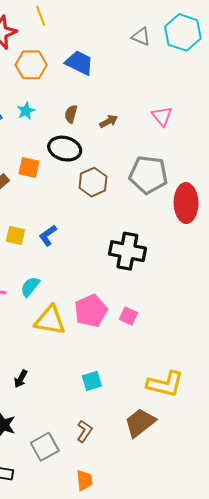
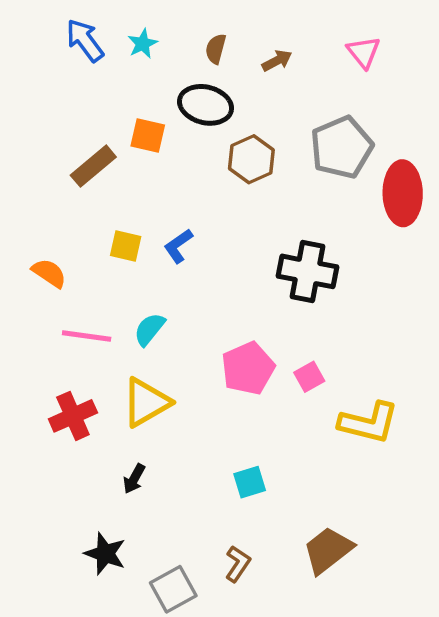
gray pentagon: (148, 175) -> (341, 147), turned -30
pink square: (128, 316) -> (309, 377), turned 36
yellow triangle: (50, 320) -> (146, 402), moved, turned -40
yellow L-shape: (165, 384) -> (369, 423), moved

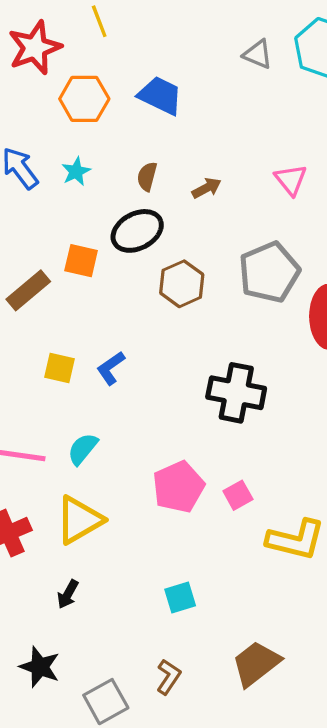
black ellipse: (206, 105) -> (137, 231), turned -42

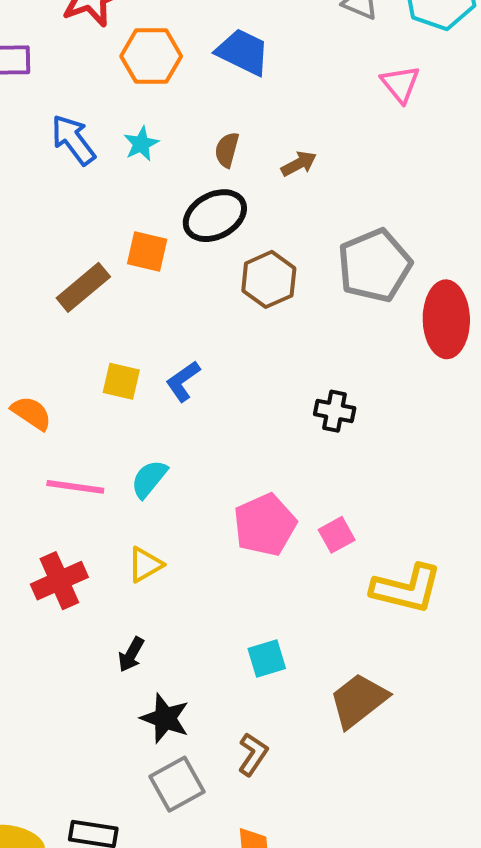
pink triangle: (291, 180) -> (400, 84), moved
black cross: (236, 393) -> (335, 411), size x0.6
yellow triangle: (79, 520) -> (145, 565), size x0.6
brown trapezoid: (256, 664) -> (359, 700), moved
black star: (40, 667) -> (165, 718), moved

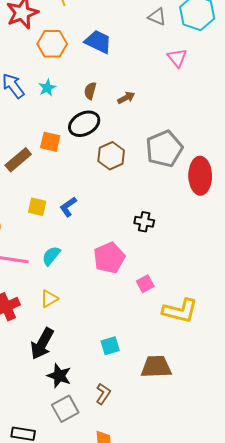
pink pentagon: (265, 525) -> (109, 258), moved
black arrow: (131, 654) -> (42, 344), size x1.8
brown trapezoid: (359, 700) -> (156, 367), turned 36

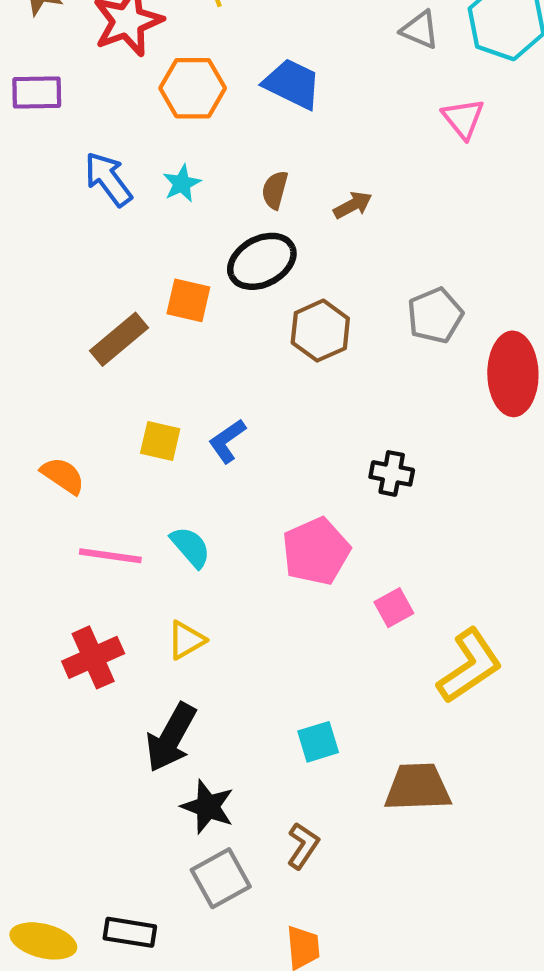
gray pentagon: (164, 149) -> (435, 315), size x0.7
cyan semicircle: (51, 256) -> (190, 547), turned 100
yellow L-shape: (180, 311) -> (470, 666), turned -48

